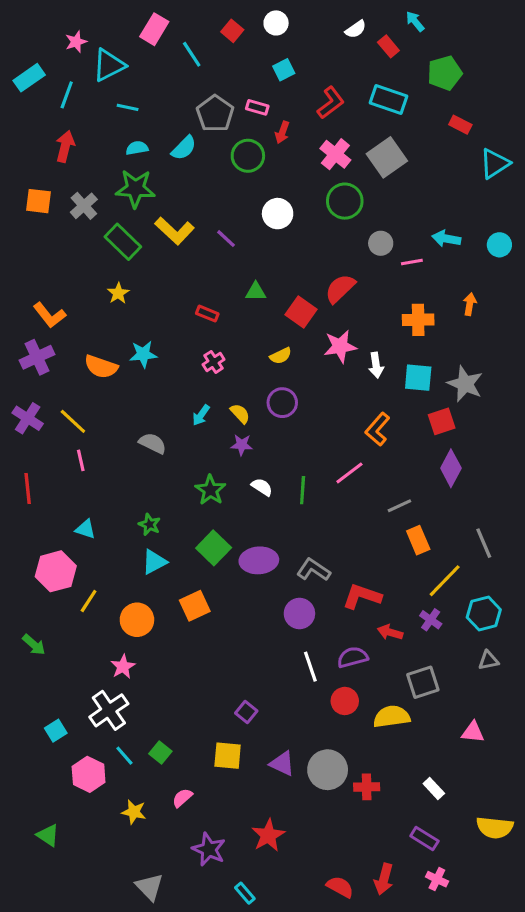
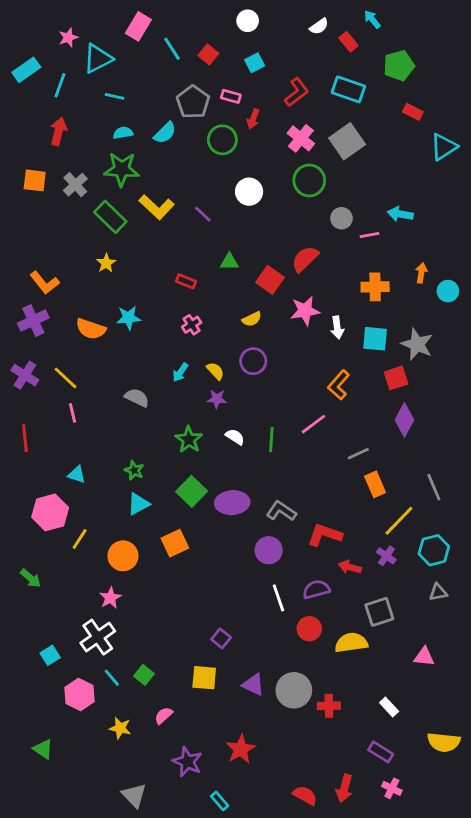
red square: (232, 31) -> (208, 54), moved
cyan circle: (499, 245) -> (448, 291), moved

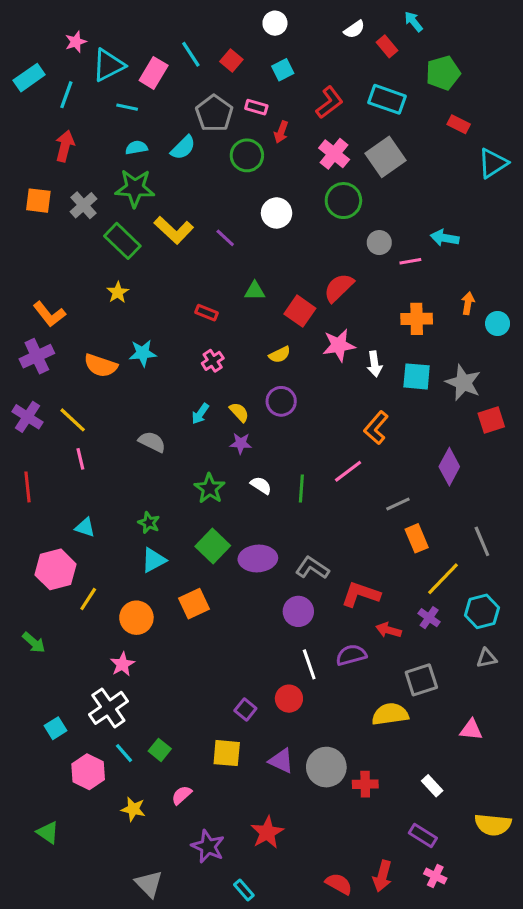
pink rectangle: (138, 26) -> (154, 73), moved
red square: (396, 378) -> (491, 420), moved
red circle: (309, 629) -> (289, 699), moved

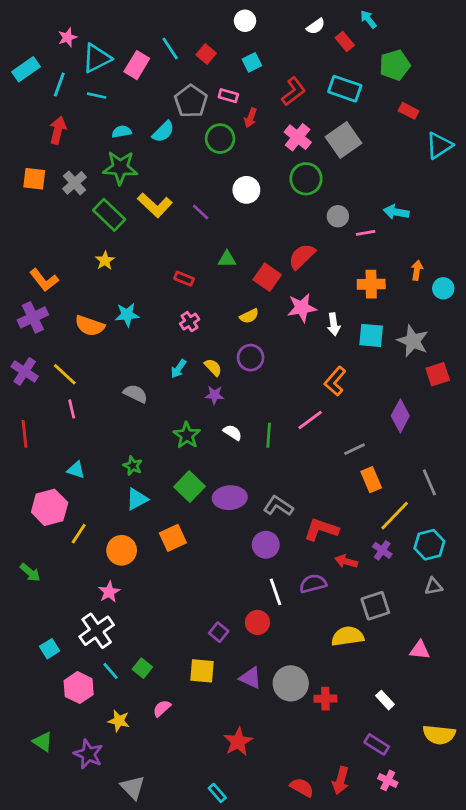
cyan line: (127, 107) -> (97, 96), moved
purple star: (208, 846) -> (88, 754), moved

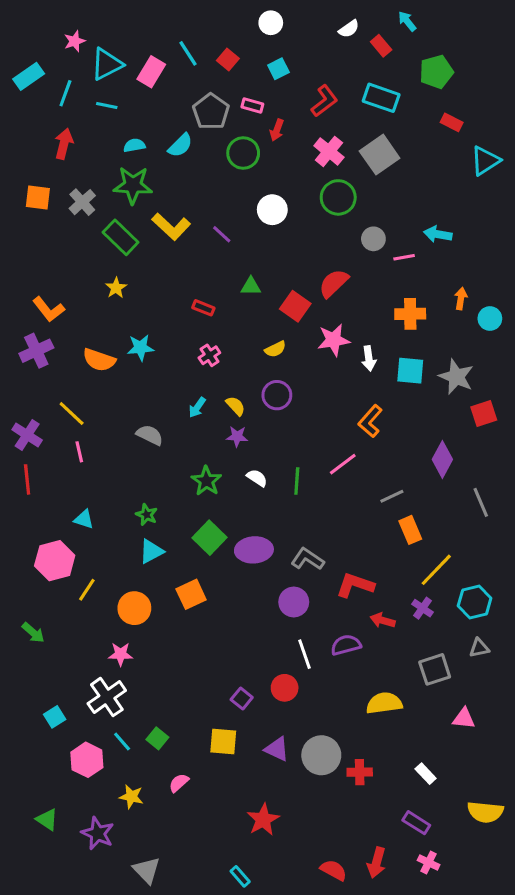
purple cross: (25, 371) -> (27, 435), moved
gray line: (429, 482) -> (481, 502), moved
pink star: (109, 592) -> (121, 654), turned 30
gray square: (375, 606) -> (435, 669), moved

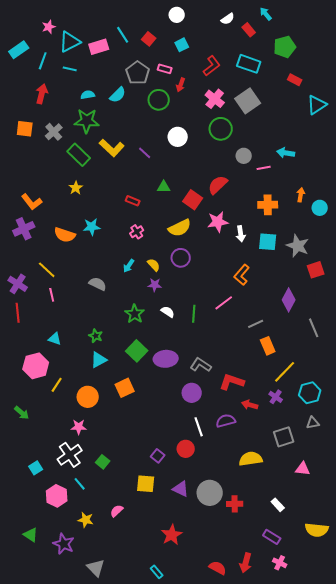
pink rectangle: (151, 72) -> (99, 47), turned 42
yellow semicircle: (275, 349) -> (180, 228), size x1.6
green square: (157, 738) -> (103, 462), moved

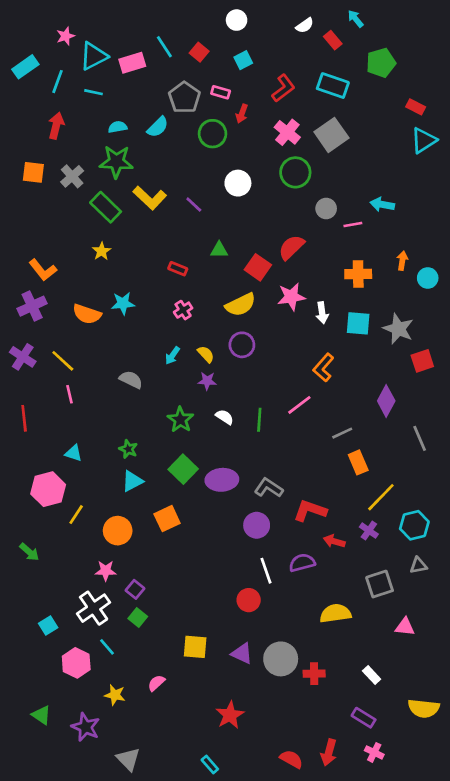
red rectangle: (295, 80) -> (416, 107), moved
purple cross: (18, 284) -> (23, 357), moved
purple square: (158, 456) -> (135, 589), moved

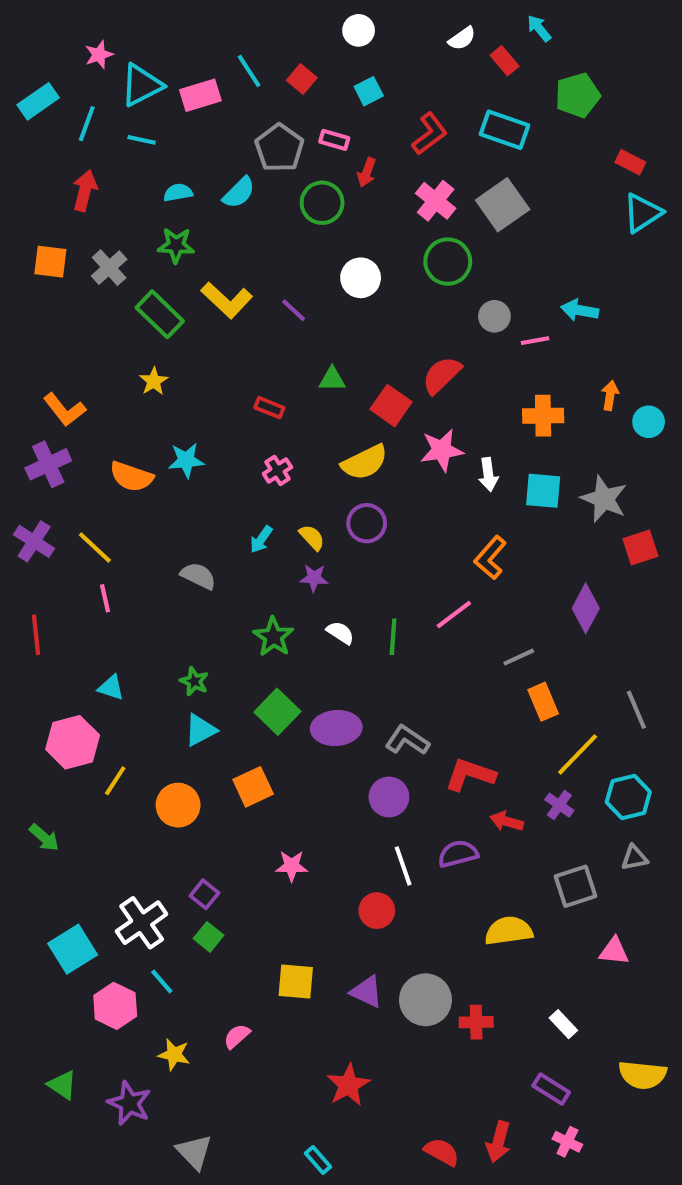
green star: (116, 162) -> (176, 245), size x0.7
gray line: (420, 438) -> (636, 710), moved
pink star: (106, 571) -> (292, 866), moved
cyan square: (48, 625) -> (73, 949), size x1.6

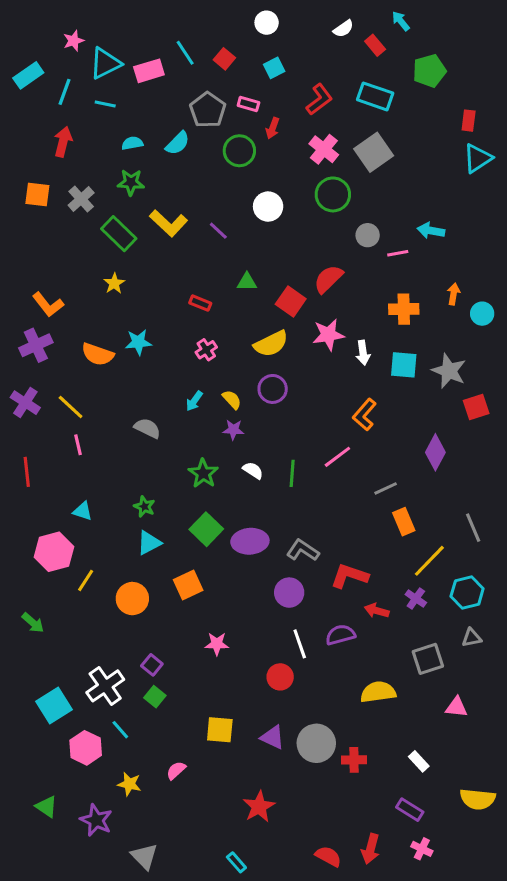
red rectangle: (630, 162) -> (469, 121), turned 70

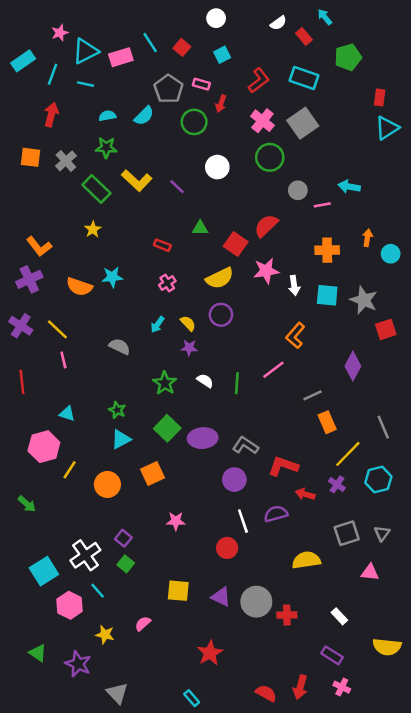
gray triangle: (472, 638) -> (382, 533), moved, turned -42

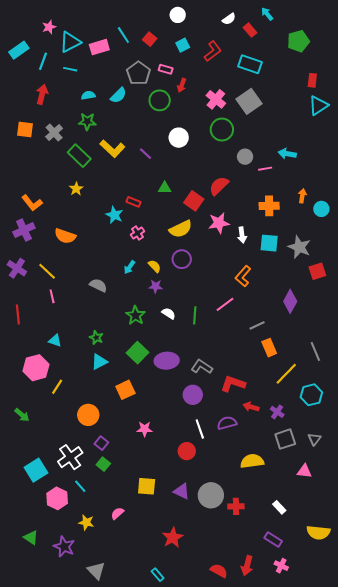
green pentagon: (348, 57) -> (298, 41), moved
red L-shape: (259, 80) -> (213, 51), moved
cyan star: (112, 277) -> (114, 215), moved, turned 30
orange circle: (107, 484) -> (88, 415), moved
purple cross: (337, 484) -> (277, 412), moved

